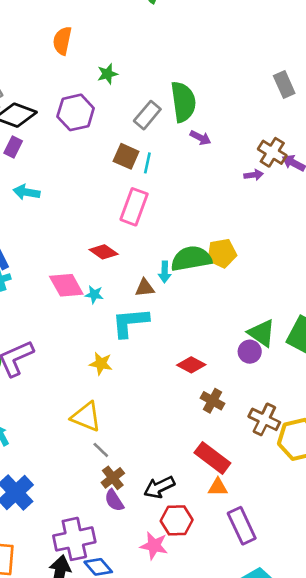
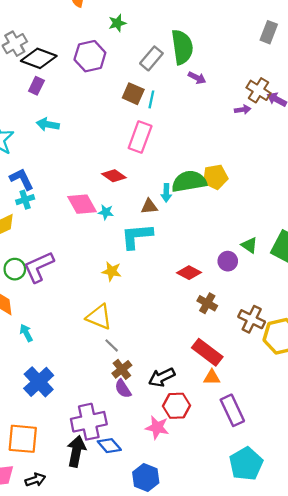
gray rectangle: (284, 85) -> (269, 32), turned 45
green triangle: (262, 333) -> (249, 245), size x0.7
purple circle: (250, 352) -> (228, 261), moved

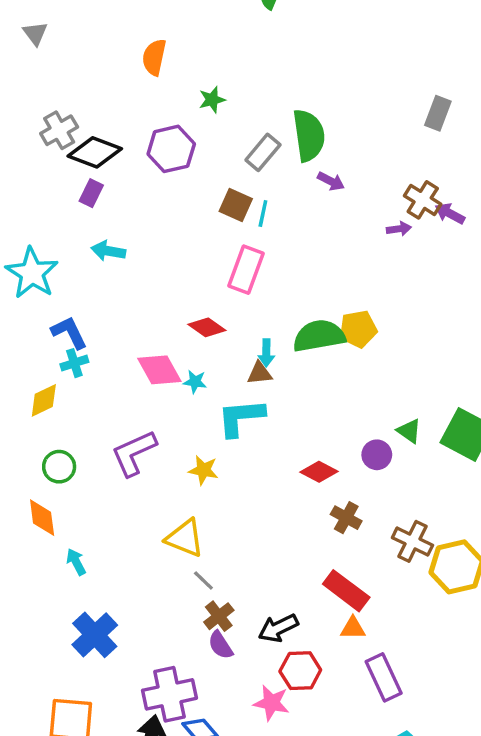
cyan arrow: (166, 193) -> (266, 353), moved
purple L-shape: (39, 267) -> (134, 453), moved

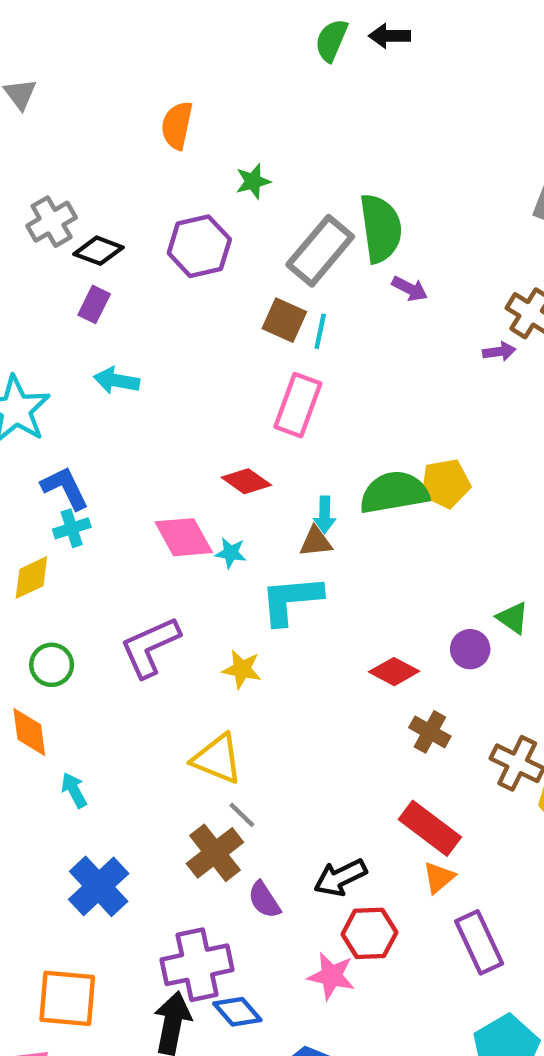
black diamond: (95, 152) -> (99, 251), size x0.7
gray rectangle: (263, 152) -> (320, 251), size x1.4
brown cross: (219, 616) -> (215, 853), moved, size x1.4
orange triangle: (353, 628) -> (439, 877), turned -40

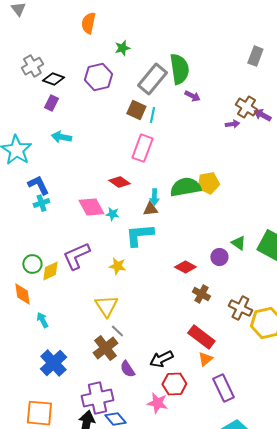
yellow diamond: (31, 578) -> (50, 271), moved
yellow triangle: (217, 759) -> (106, 306), turned 35

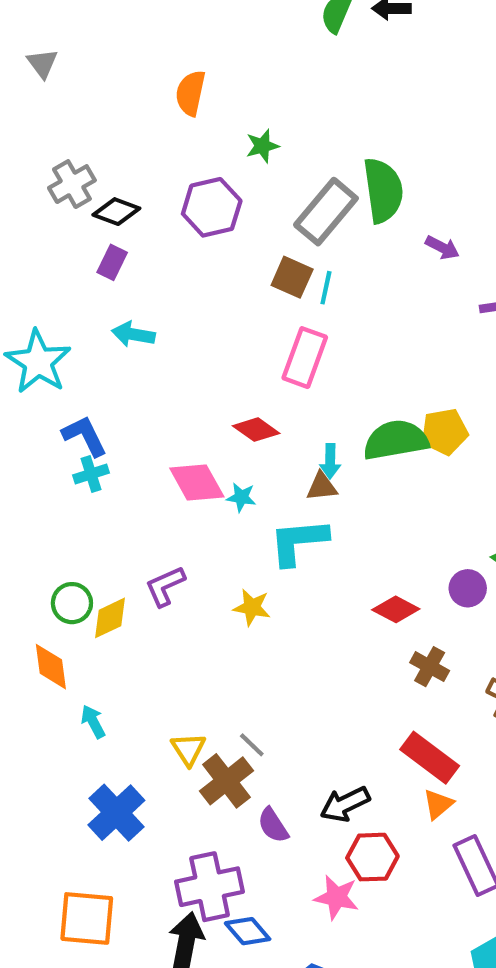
purple arrow: (192, 96) -> (442, 248), moved
purple L-shape: (76, 256) -> (165, 586), size x0.7
yellow triangle: (106, 306) -> (188, 749), moved, size x0.7

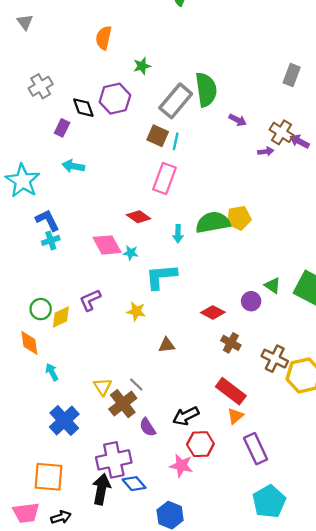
black diamond: (116, 212) -> (83, 108), moved, turned 50
brown triangle: (322, 487) -> (167, 345), moved

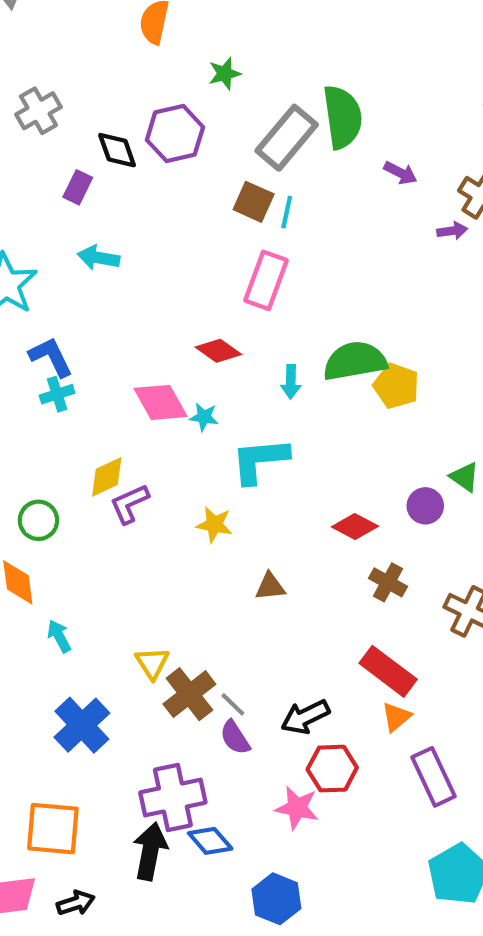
yellow pentagon: (239, 218) -> (396, 386), moved, turned 30
yellow diamond: (61, 317) -> (107, 477), moved
gray line: (136, 384) -> (233, 704), moved

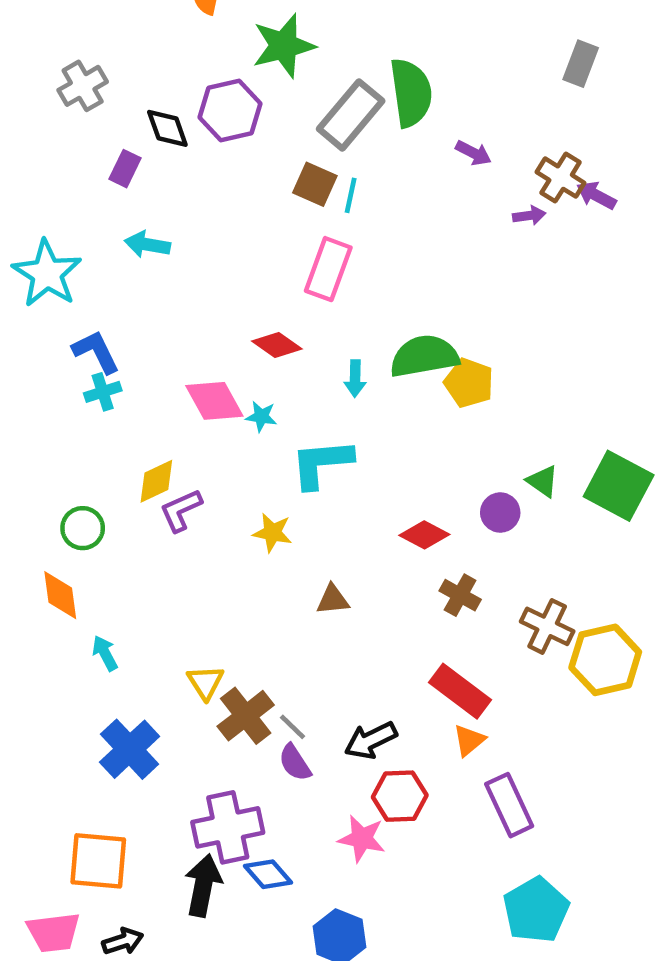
green star: (225, 74) -> (284, 46), size x1.8

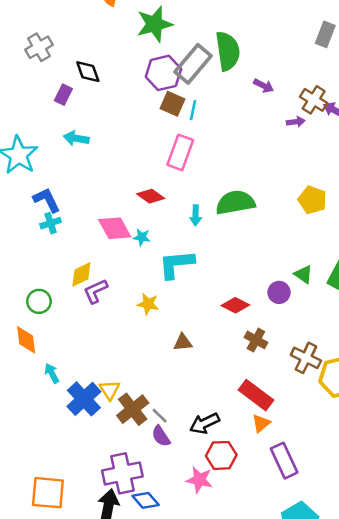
purple hexagon: (230, 111) -> (163, 73), moved
yellow pentagon: (469, 383) -> (312, 200), moved
blue cross: (130, 749) -> (84, 399), moved

